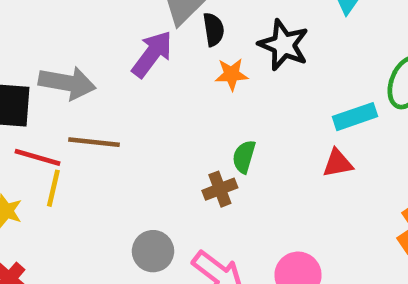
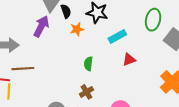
cyan rectangle: (355, 117) -> (117, 36), moved
brown cross: (220, 189) -> (86, 92), moved

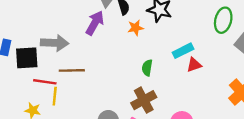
cyan rectangle: (117, 36) -> (183, 51), moved
brown cross: (86, 92) -> (144, 100), size x1.5

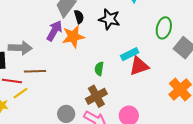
orange star: (135, 28) -> (73, 37), moved, size x1.6
red triangle: (194, 65) -> (139, 66), size x1.5
yellow line: (55, 96) -> (20, 93), turned 49

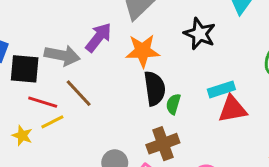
black semicircle: (79, 17) -> (155, 88), moved, size x1.6
purple arrow: (54, 31) -> (99, 37), moved
brown line: (35, 71) -> (79, 93), turned 40

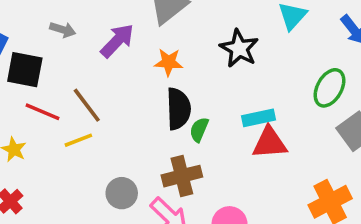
orange star: (143, 51) -> (169, 62), size x0.7
gray arrow: (62, 55) -> (63, 30), moved, size x0.6
yellow line: (52, 122) -> (78, 140), moved

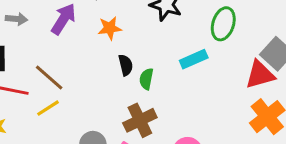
green ellipse: (329, 88) -> (223, 24), moved
black semicircle: (178, 109) -> (126, 65), size x0.6
red triangle: (270, 143) -> (260, 75), moved

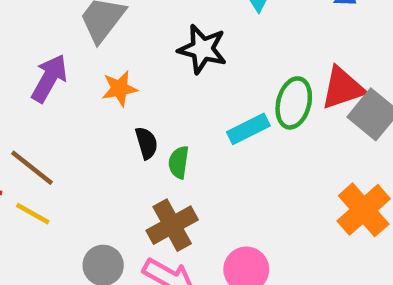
green ellipse: (223, 24) -> (294, 103), moved
red triangle: (260, 75) -> (343, 88), moved
yellow line: (48, 108) -> (33, 214), turned 65

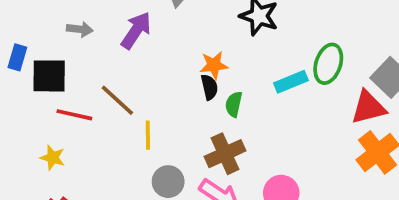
red triangle: (343, 88) -> (368, 107), moved
orange star: (120, 89) -> (214, 65), moved
yellow line: (33, 214) -> (148, 135), moved, turned 56

